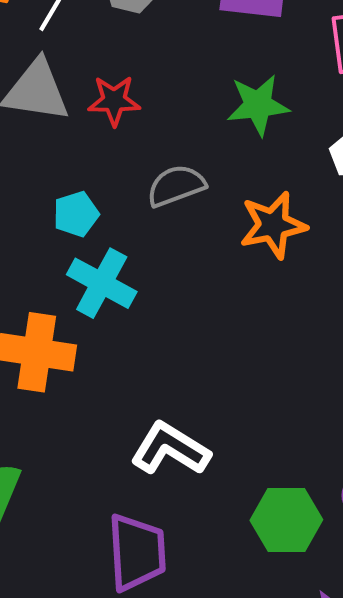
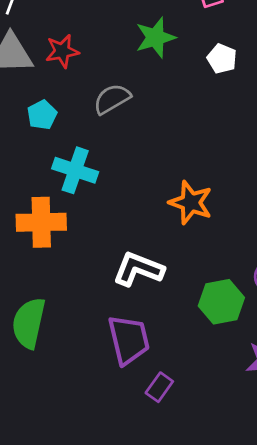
cyan pentagon: (76, 214) -> (42, 115), moved
orange star: (273, 225) -> (191, 203), moved, turned -30

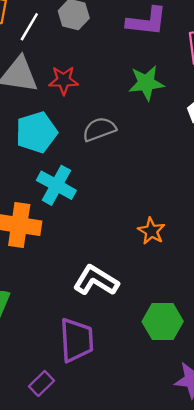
cyan pentagon: (42, 115) -> (36, 132), size x1.6
orange star: (191, 203) -> (151, 231), size x0.7
purple rectangle: (159, 387) -> (42, 383), moved

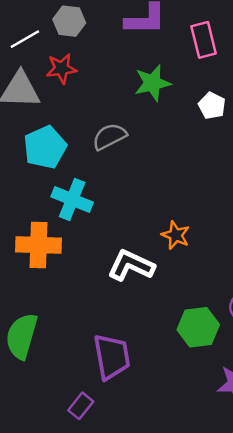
white line: (29, 27) -> (25, 39), turned 36
red star: (64, 80) -> (62, 68), moved
white L-shape: (96, 281) -> (131, 265), moved

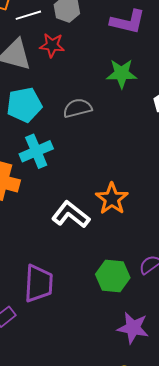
cyan cross: (72, 200) -> (36, 151), turned 32
orange star: (176, 235) -> (112, 199), size x1.4

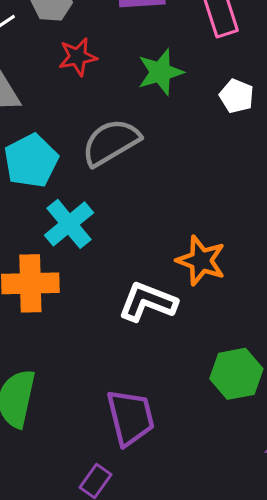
red star: (52, 45) -> (78, 57), moved
gray semicircle: (78, 108) -> (111, 142), size x1.4

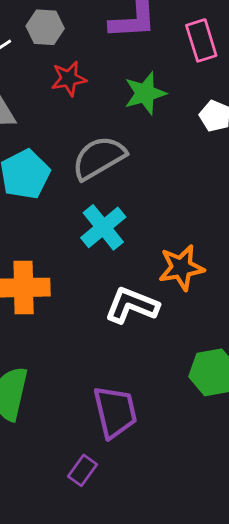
cyan cross: (69, 224) -> (103, 227), moved
orange star: (201, 261) -> (181, 268), turned -30

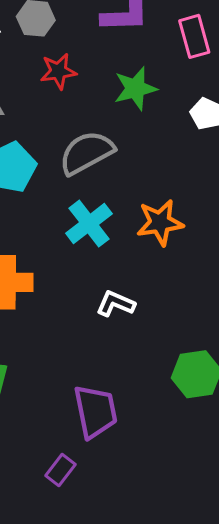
orange star: (181, 268) -> (160, 223), moved
white L-shape: (132, 305) -> (116, 304), size x0.7

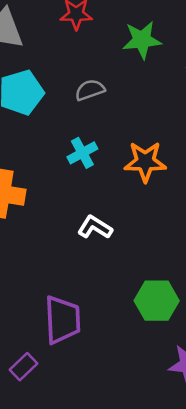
gray semicircle: (86, 153) -> (90, 90), size x0.6
cyan cross: (89, 224) -> (82, 153), size x0.7

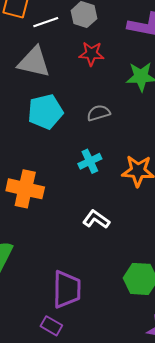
purple rectangle: (24, 367) -> (51, 326), moved, turned 70

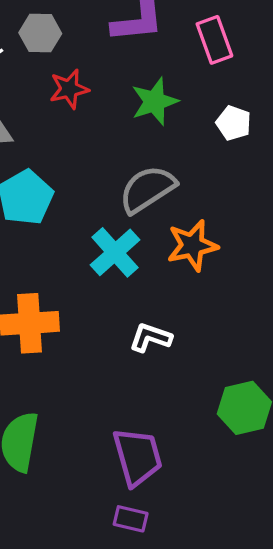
gray semicircle: (99, 113) -> (147, 189), moved, size x1.6
cyan cross: (90, 161) -> (115, 252), size x1.4

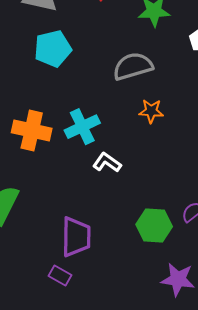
orange star: (192, 245) -> (151, 111), size x0.7
cyan cross: (115, 252) -> (82, 127), moved

